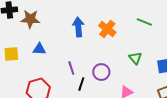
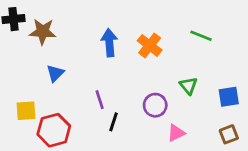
blue triangle: (39, 49) -> (55, 73), turned -48
yellow square: (11, 54) -> (26, 111), moved
purple circle: (101, 72) -> (155, 105), moved

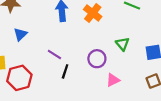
purple line: (100, 100) -> (54, 54), turned -40

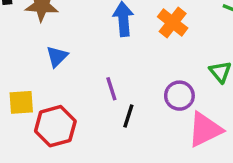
purple line: (54, 54) -> (111, 89), turned 40
pink triangle: (113, 80) -> (205, 130), size x1.6

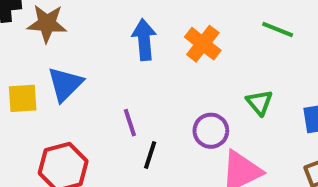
blue triangle: (57, 56) -> (65, 84), size x1.4
yellow square: (21, 102) -> (23, 98), moved

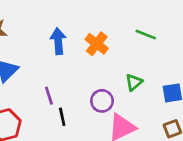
green triangle: (259, 102) -> (134, 82), turned 30
black line: (150, 155) -> (62, 117), turned -30

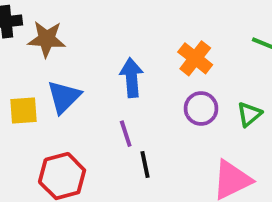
blue arrow: (58, 41) -> (132, 78), moved
purple circle: (102, 101) -> (201, 109), moved

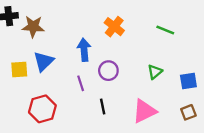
orange cross: (195, 58) -> (114, 27), moved
purple circle: (201, 109) -> (108, 71), moved
black line: (145, 164) -> (103, 107), moved

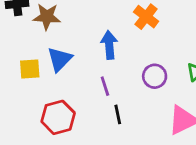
purple circle: (108, 71) -> (155, 76), moved
black line: (103, 107) -> (118, 114), moved

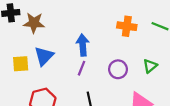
orange cross: (146, 17) -> (127, 26), moved, turned -30
purple line: (105, 86) -> (82, 68), moved, turned 40

